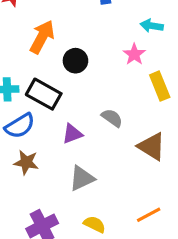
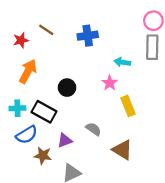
orange arrow: (42, 37) -> (28, 71), moved
brown star: (26, 162) -> (43, 156), moved

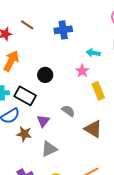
purple triangle: (65, 141) -> (43, 121), turned -32

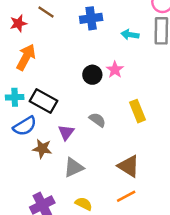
cyan arrow: (93, 53) -> (130, 35), moved
black circle: (45, 75) -> (92, 75), moved
yellow rectangle: (98, 91) -> (137, 111), moved
brown triangle: (93, 129) -> (129, 166), moved

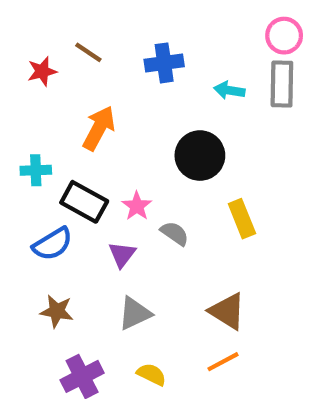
orange arrow: (26, 57) -> (99, 128), moved
pink star: (115, 70) -> (137, 206), moved
black circle: (92, 75) -> (200, 156), moved, size x1.5
cyan cross: (15, 97) -> (36, 170), moved
brown star: (42, 149) -> (57, 311), moved

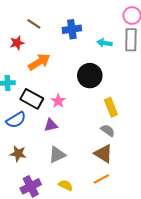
red star: (42, 71) -> (17, 43), moved
orange arrow: (99, 128) -> (39, 62), turned 30
gray semicircle: (175, 233) -> (108, 130), moved
purple triangle: (122, 254) -> (51, 125), turned 40

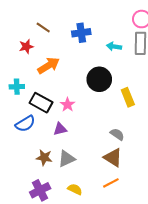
yellow rectangle: (111, 107) -> (128, 97), moved
brown star: (18, 154) -> (44, 158), moved

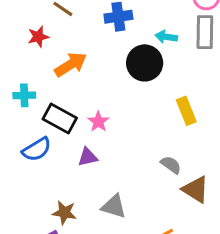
black circle: (99, 79) -> (145, 63), moved
brown star: (44, 158) -> (64, 213), moved
brown triangle: (113, 158) -> (196, 189), moved
gray triangle: (66, 159) -> (114, 206), moved, turned 42

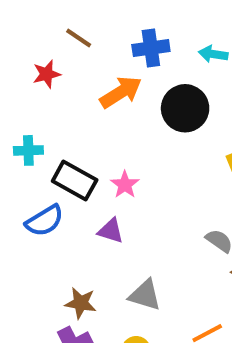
cyan arrow: (166, 37) -> (213, 54), moved
orange arrow: (71, 65) -> (121, 92), moved
purple triangle: (88, 157) -> (111, 231), turned 30

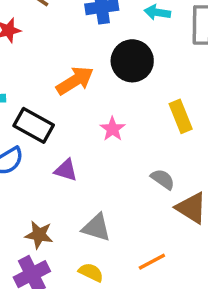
orange arrow: (121, 92) -> (75, 81), moved
pink star: (125, 185) -> (112, 129), moved

